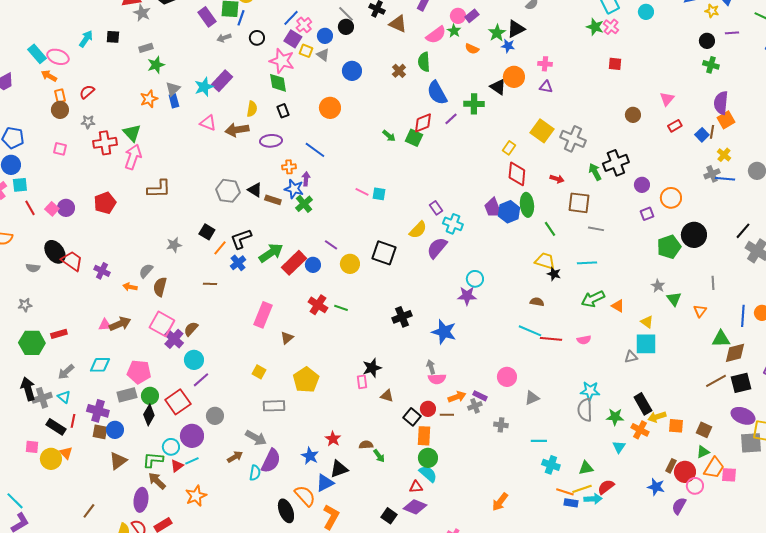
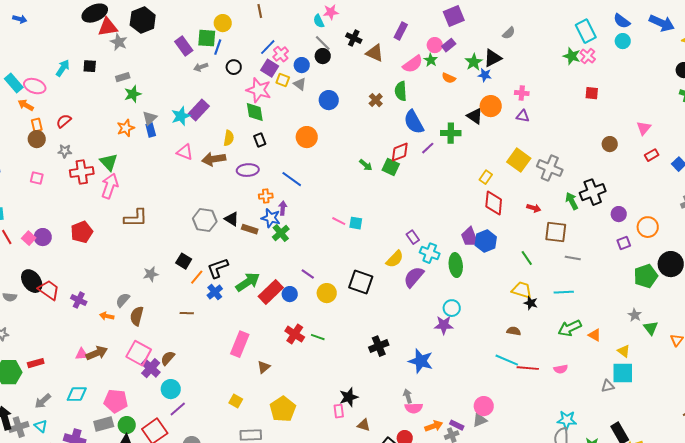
green ellipse: (527, 205) -> (456, 265), moved
gray triangle: (532, 398) -> (480, 420), moved

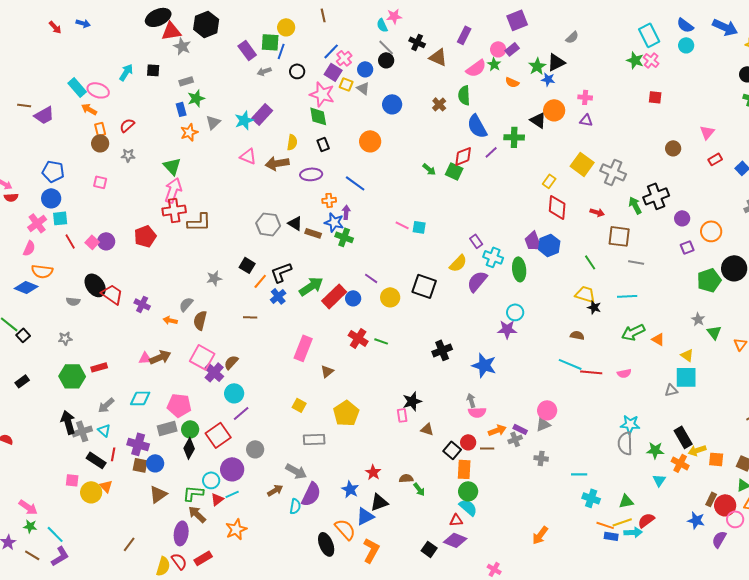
blue rectangle: (151, 130) -> (181, 109), moved
red cross: (82, 172) -> (174, 210), moved
green cross: (281, 233) -> (344, 237), turned -30

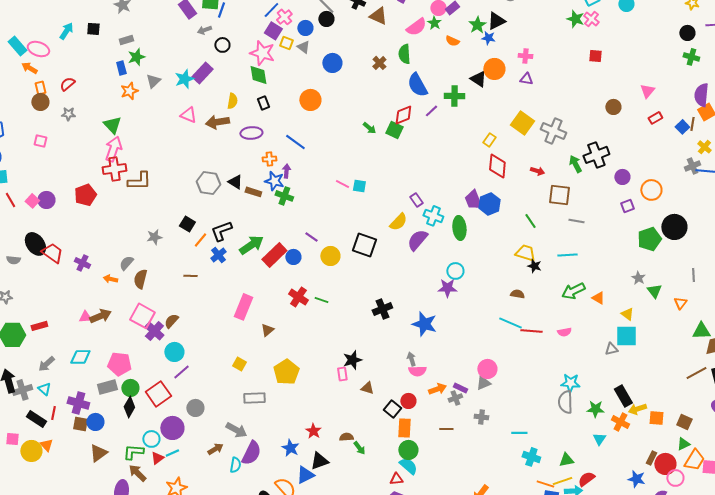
black circle: (297, 71) -> (222, 45), moved
brown line: (487, 448) -> (446, 429), moved

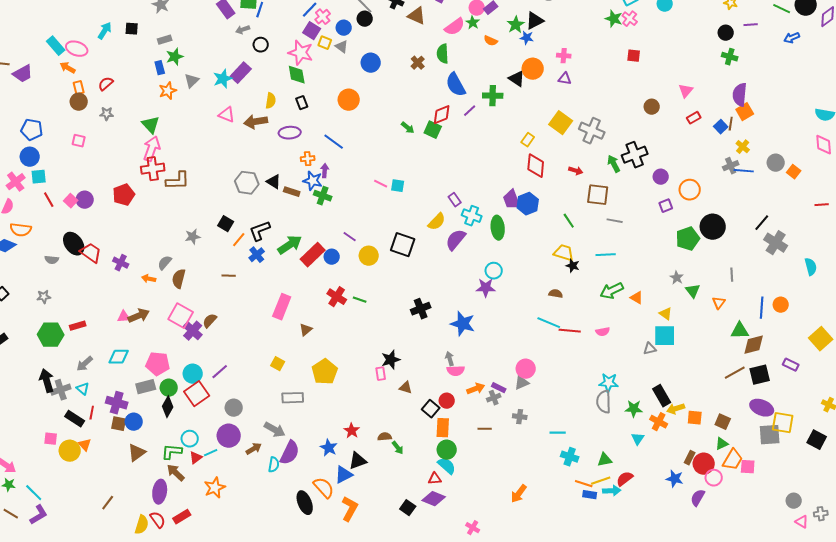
cyan circle: (174, 352) -> (193, 374), moved
purple circle: (172, 428) -> (229, 436), moved

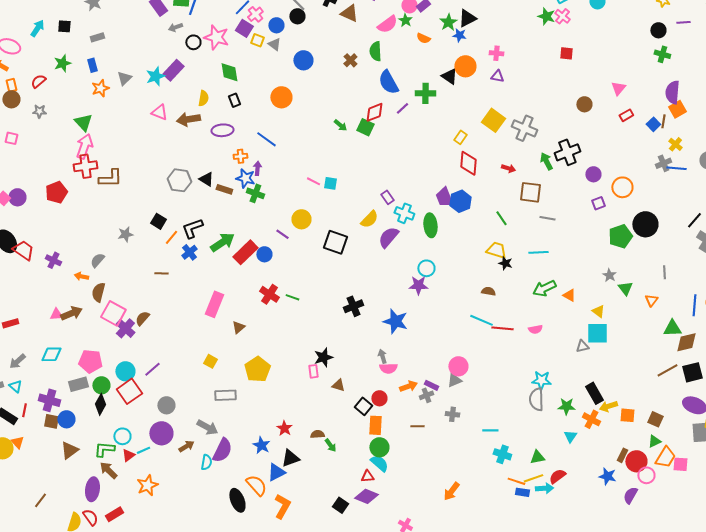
pink star: (301, 53) -> (216, 37), moved
green star: (175, 57) -> (62, 63), moved
yellow circle: (369, 256) -> (301, 219), moved
brown semicircle: (179, 279) -> (98, 292), moved

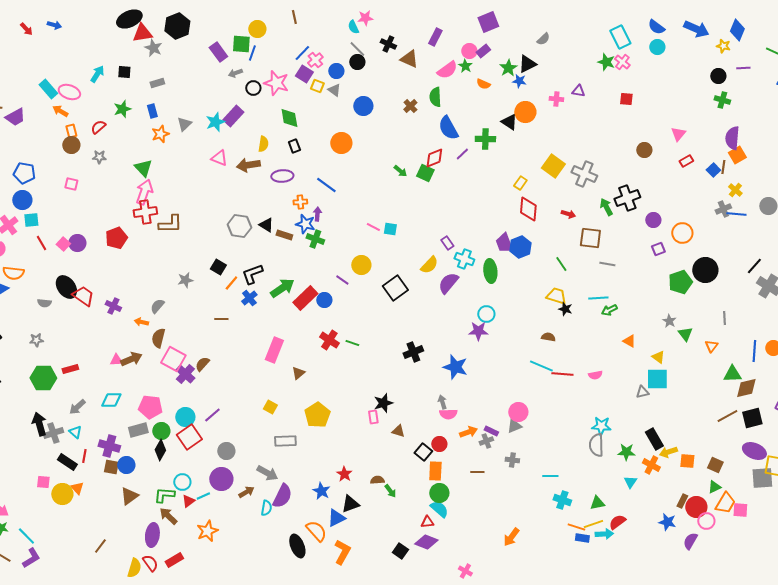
purple triangle: (497, 76) -> (578, 91), moved
black square: (335, 242) -> (395, 288), turned 35
green arrow: (544, 288) -> (609, 310), moved, size x0.7

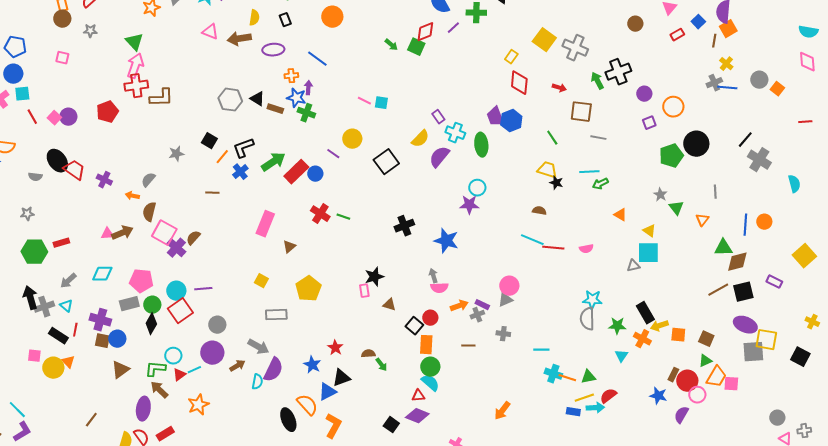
blue square: (713, 170) -> (698, 22), moved
purple line: (212, 415) -> (203, 289), turned 36
orange line: (576, 527) -> (567, 378), moved

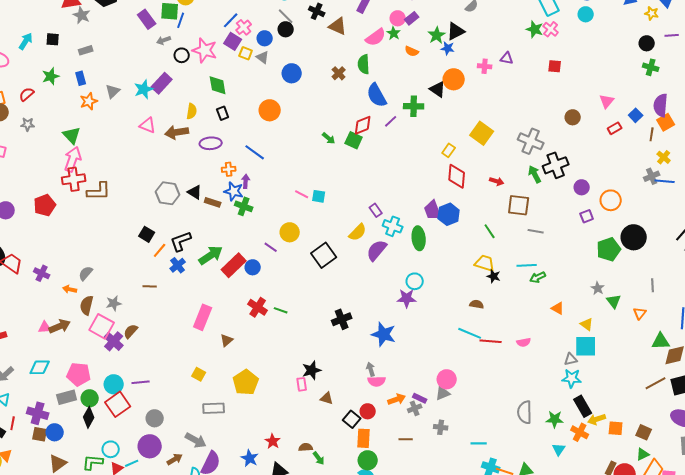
gray cross: (575, 48) -> (531, 141), moved
gray star: (176, 154) -> (114, 303), moved
cyan star: (592, 300) -> (572, 378), moved

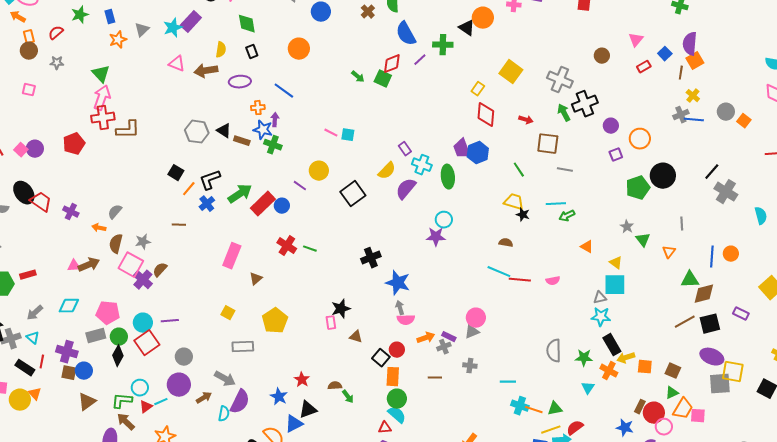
blue star: (384, 334) -> (398, 283), moved

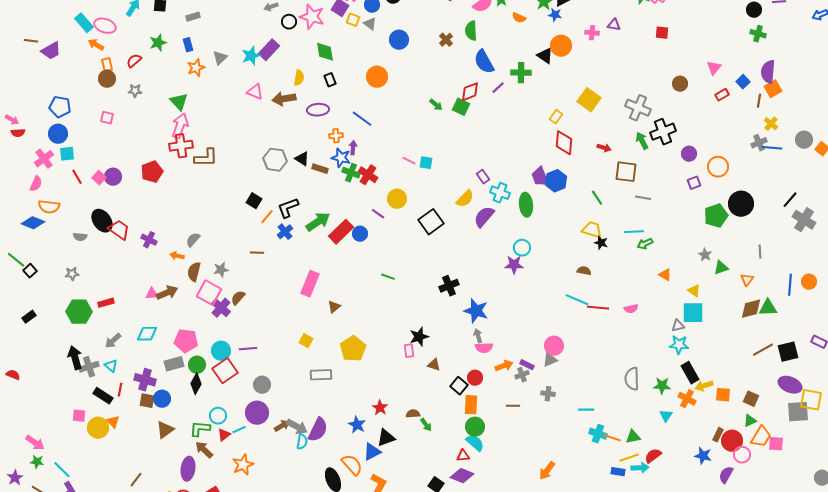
green triangle: (643, 240) -> (721, 268), turned 49
red cross: (287, 246) -> (368, 175), moved
brown diamond: (704, 294) -> (751, 309), moved
gray arrow: (225, 379) -> (297, 427), moved

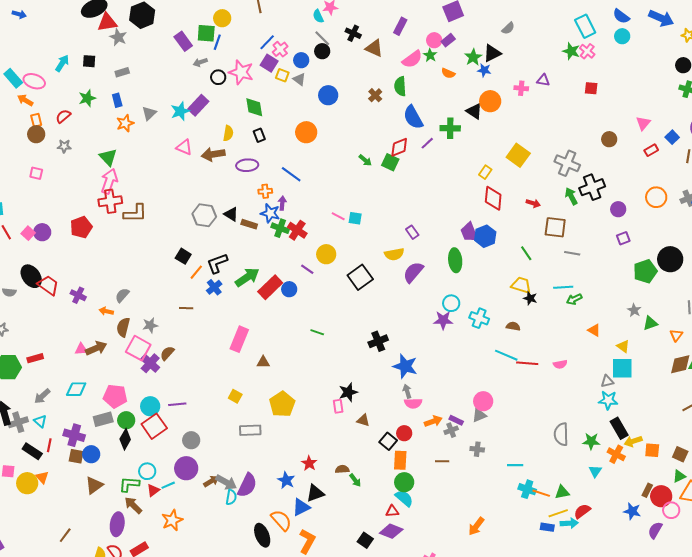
orange circle: (718, 167) -> (656, 197), moved
cyan cross: (500, 193) -> (479, 318), moved
yellow semicircle: (465, 199) -> (394, 254), turned 36
brown triangle: (334, 307) -> (263, 362), turned 40

